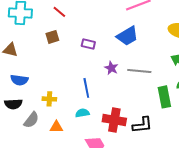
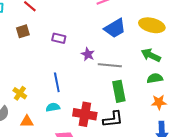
blue trapezoid: (127, 36) -> (115, 28), moved
purple star: (111, 68) -> (88, 54), moved
green rectangle: (164, 97) -> (119, 91), moved
yellow cross: (49, 99) -> (20, 93), turned 32

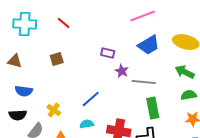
brown square: (23, 31) -> (57, 59), moved
purple rectangle: (59, 38) -> (108, 53), moved
blue line: (57, 82) -> (91, 99), turned 60

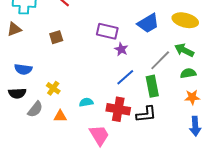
purple rectangle: (108, 53) -> (107, 31), size x1.5
brown triangle: (15, 61) -> (14, 29), moved, turned -35
gray line: (144, 82) -> (160, 60), moved, turned -50
blue line: (91, 99) -> (125, 77), moved

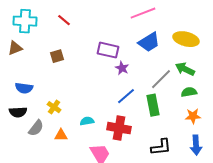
black L-shape: (146, 114) -> (161, 147), moved

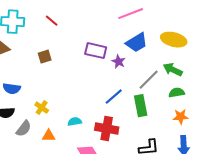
purple star: (122, 68) -> (119, 62), moved

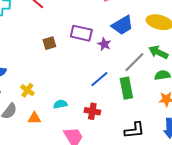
brown square: (45, 57) -> (49, 43), moved
red cross: (107, 129) -> (92, 111), size x0.7

